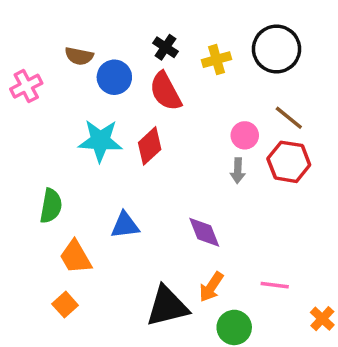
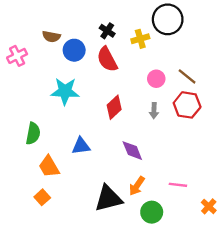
black circle: (276, 49) -> (168, 19), moved
pink circle: (245, 135) -> (156, 79), moved
red diamond: (150, 146) -> (114, 107), moved

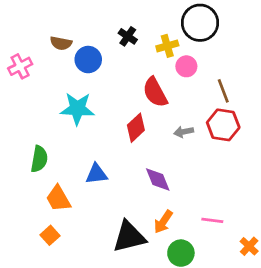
red semicircle: (107, 59) -> (155, 92), moved
brown line: (187, 76) -> (223, 91), turned 30
pink circle: (156, 79) -> (186, 66), moved
gray arrow: (154, 111) -> (184, 132), turned 77

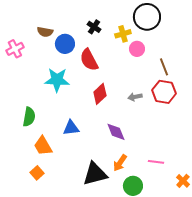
red semicircle: (155, 92) -> (89, 60), moved

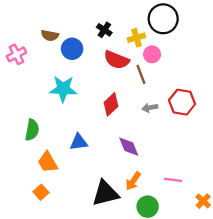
red semicircle: (89, 60) -> (116, 60), moved, turned -40
brown line: (164, 67) -> (141, 74), moved

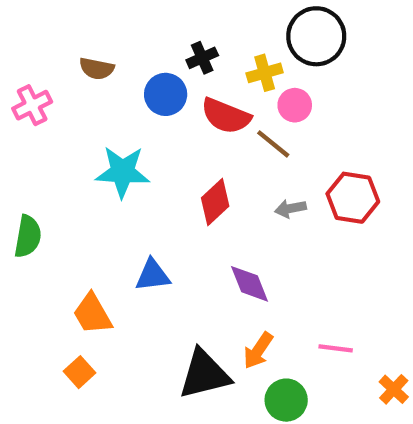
black cross: (104, 30) -> (202, 58), turned 32
blue circle: (72, 49) -> (166, 94), moved
brown line: (141, 74) -> (273, 144), turned -30
green semicircle: (32, 130) -> (28, 236), moved

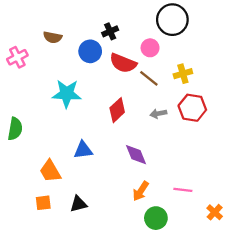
yellow cross: (265, 73) -> (183, 74), moved
pink circle: (295, 105) -> (150, 48), moved
orange square: (79, 372) -> (43, 203), turned 35
black triangle: (204, 374) -> (78, 204), moved, size x0.6

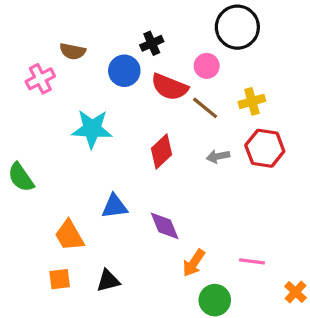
pink cross: (17, 57) -> (40, 79), moved
green semicircle: (15, 129) -> (21, 177), turned 135
purple diamond: (136, 155) -> (165, 226), moved

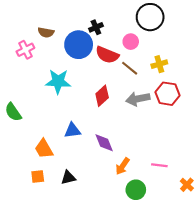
blue circle: (124, 71) -> (79, 45), size x1.4
gray arrow: (218, 156) -> (138, 99), size x1.6

